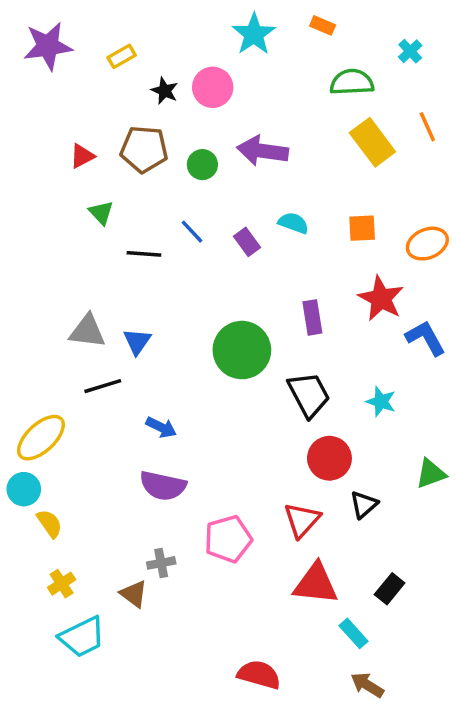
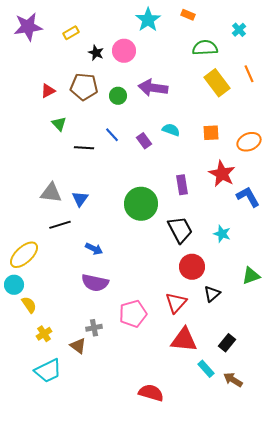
yellow cross: (62, 584) -> (44, 334), moved
brown arrow: (367, 685) -> (233, 380), moved

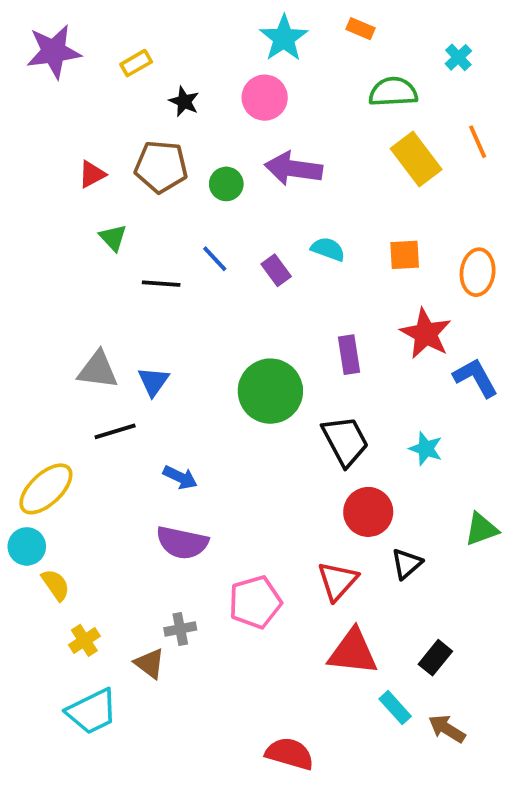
pink circle: (124, 51) -> (265, 98), moved
orange ellipse: (249, 142) -> (478, 272), turned -60

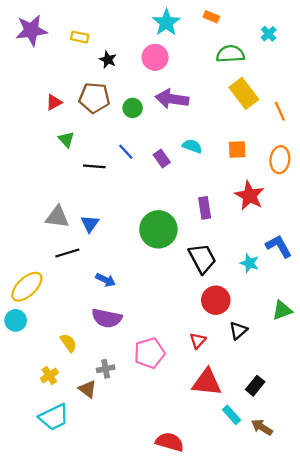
yellow rectangle: (136, 63) -> (80, 37), turned 42
orange line: (478, 142) -> (280, 111), moved
blue L-shape: (476, 378) -> (279, 246), moved
red triangle: (338, 581) -> (198, 341), size x0.7
yellow semicircle: (56, 585) -> (68, 343), moved

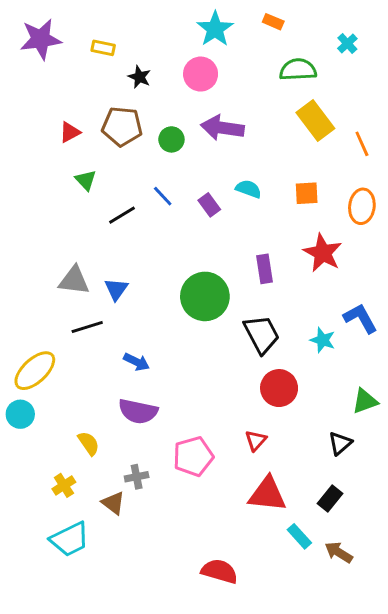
black line: (94, 166) -> (122, 215), turned -35
black triangle: (238, 331) -> (340, 443), moved

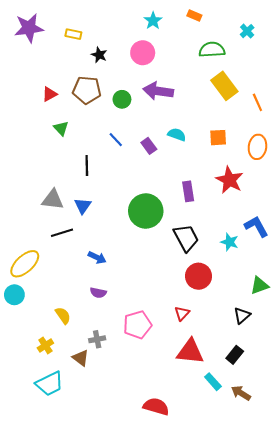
cyan star: (215, 29) -> (153, 21), size x0.7
black line: (122, 215) -> (87, 165), moved, turned -60
purple semicircle: (138, 411) -> (98, 293), size x0.6

